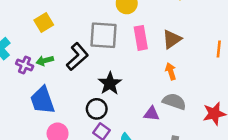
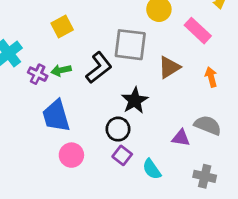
pink rectangle: (141, 38) -> (198, 31), moved, turned -40
brown triangle: (172, 39) -> (169, 67), moved
orange arrow: (171, 71) -> (211, 77), moved

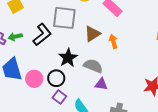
orange arrow: (211, 77) -> (113, 41), moved
gray semicircle: (208, 125) -> (93, 66), moved
pink circle: (71, 155) -> (34, 79), moved

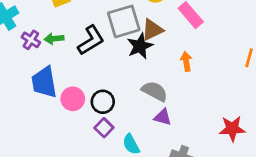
gray square: (64, 18) -> (124, 21), turned -30
brown triangle: (92, 34) -> (152, 30), moved
black star: (68, 58) -> (140, 46), moved

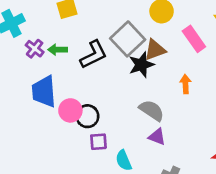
gray square: (124, 21) -> (128, 39), turned -32
black circle: (103, 102) -> (87, 116), moved
purple square: (104, 128) -> (98, 142), turned 36

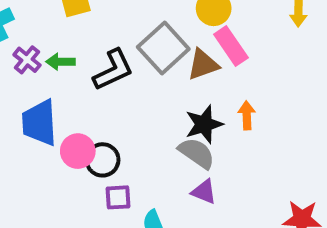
pink rectangle: (194, 39) -> (231, 46), moved
black star: (141, 65) -> (204, 124), moved

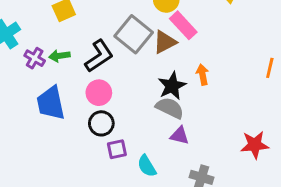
pink circle: (78, 151) -> (99, 93), moved

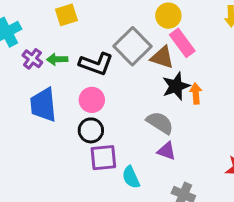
brown triangle: (165, 42) -> (162, 57), turned 40
black L-shape: (99, 56) -> (96, 64), turned 48
black star: (172, 86) -> (176, 86), moved
purple square: (117, 149) -> (103, 158), size x1.4

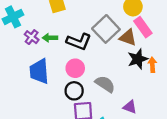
gray semicircle: (160, 123) -> (105, 84), moved

